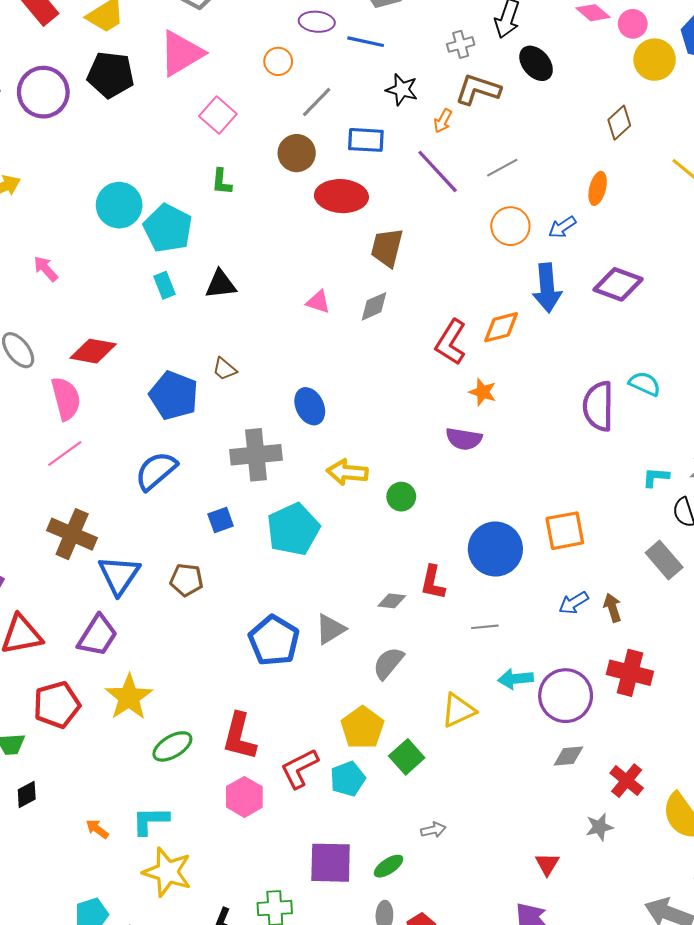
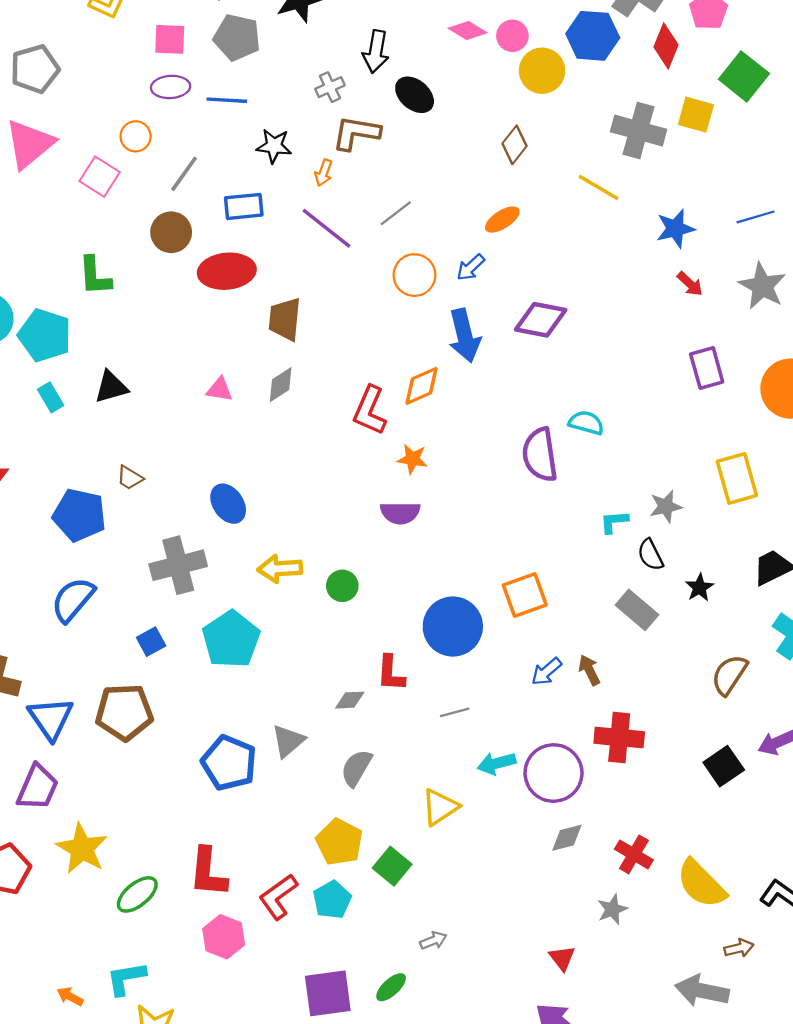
pink square: (218, 115) -> (100, 177), moved
green L-shape: (222, 182) -> (95, 276), size x1.4
orange ellipse: (598, 188) -> (502, 220), turned 52
brown pentagon: (186, 580) -> (124, 712), size x1.6

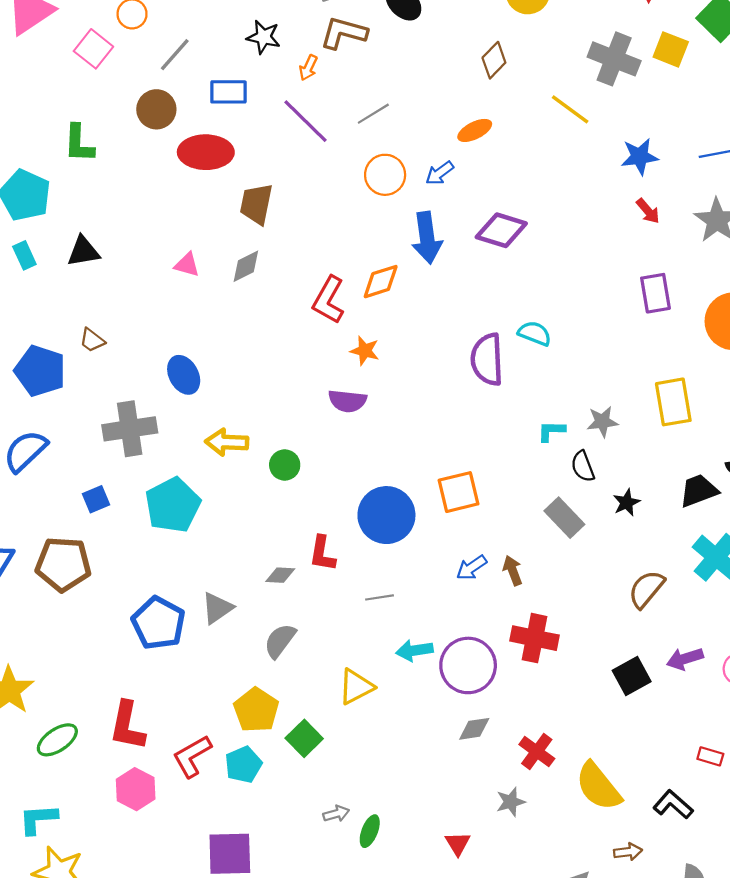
green ellipse: (391, 987) -> (370, 831), moved, turned -32

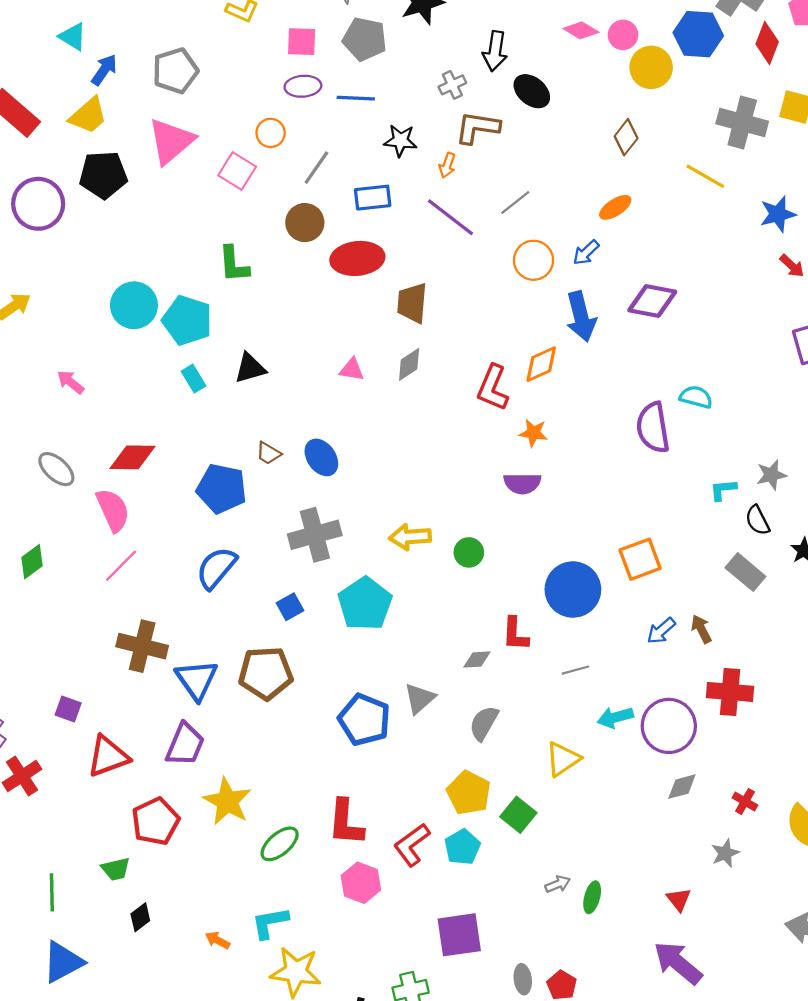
blue ellipse: (184, 375) -> (321, 457), moved
red cross: (537, 752) -> (745, 802), size x0.7

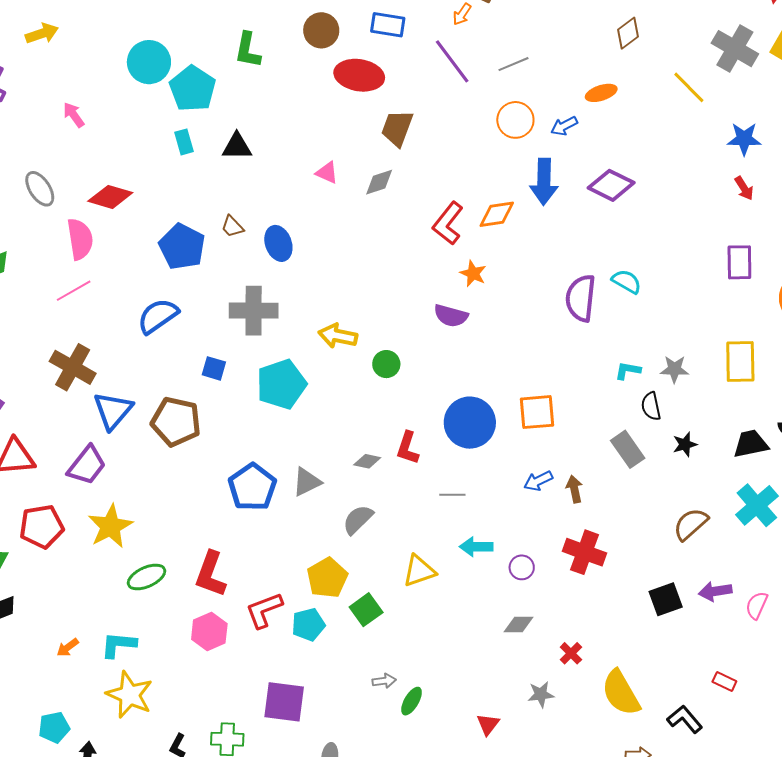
blue square: (290, 607) -> (214, 368), turned 30
purple circle: (669, 726) -> (522, 567), size x0.5
orange arrow: (217, 940) -> (68, 647), turned -80

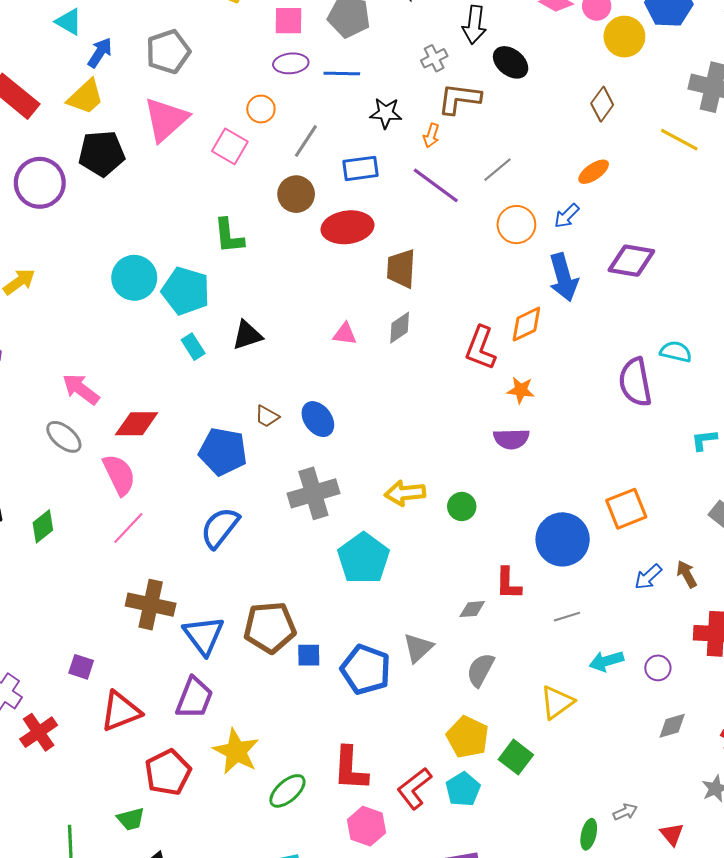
pink arrow: (74, 115) -> (81, 389), moved, size x1.4
blue square: (214, 368) -> (309, 655), moved
gray arrow: (384, 681) -> (625, 812), moved

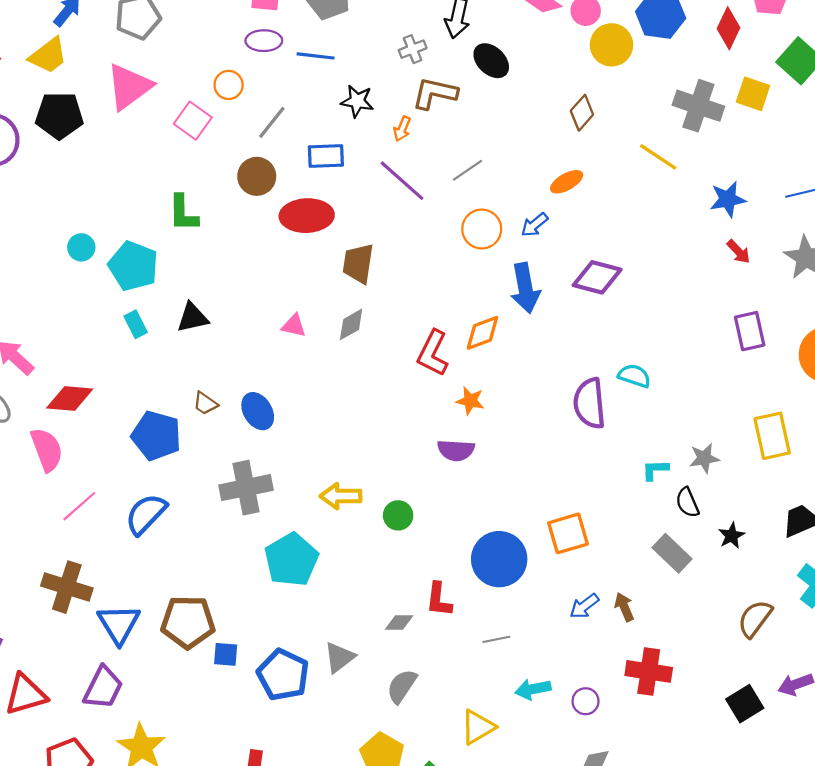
cyan circle: (134, 278) -> (81, 247), size x0.6
pink line: (128, 528) -> (79, 506), moved

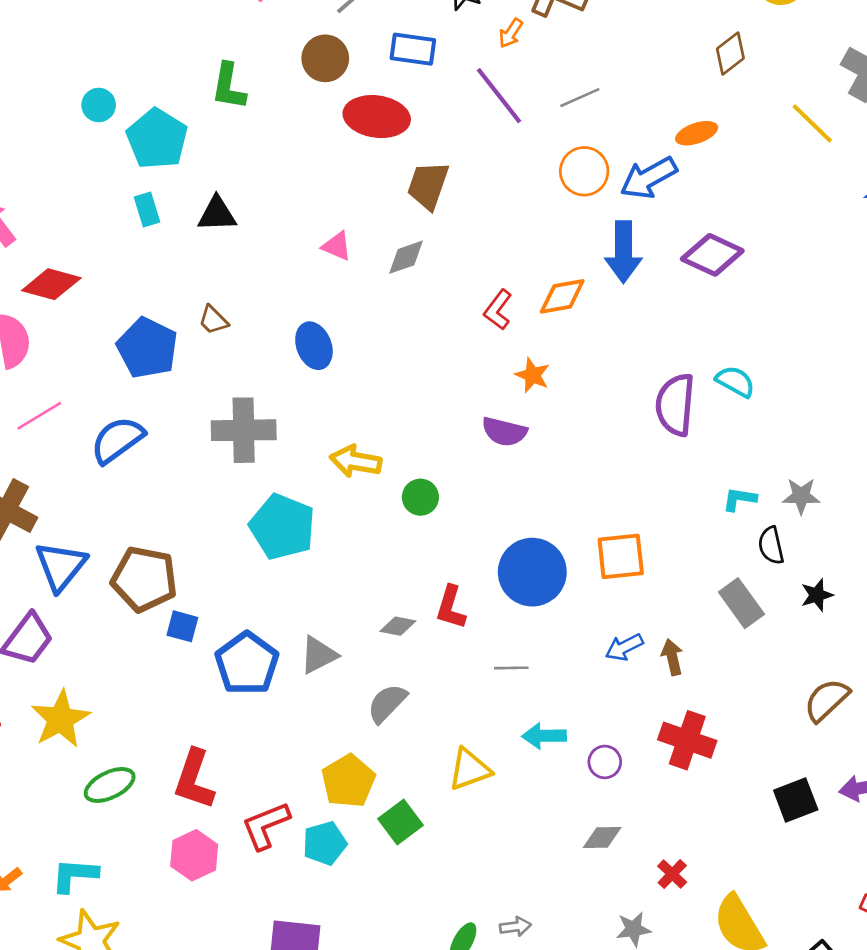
blue arrow: (535, 225) -> (649, 178), size x1.6
red L-shape: (433, 353) -> (498, 310), size x0.7
blue ellipse: (258, 411) -> (314, 346), moved
cyan pentagon: (291, 560) -> (282, 527), turned -30

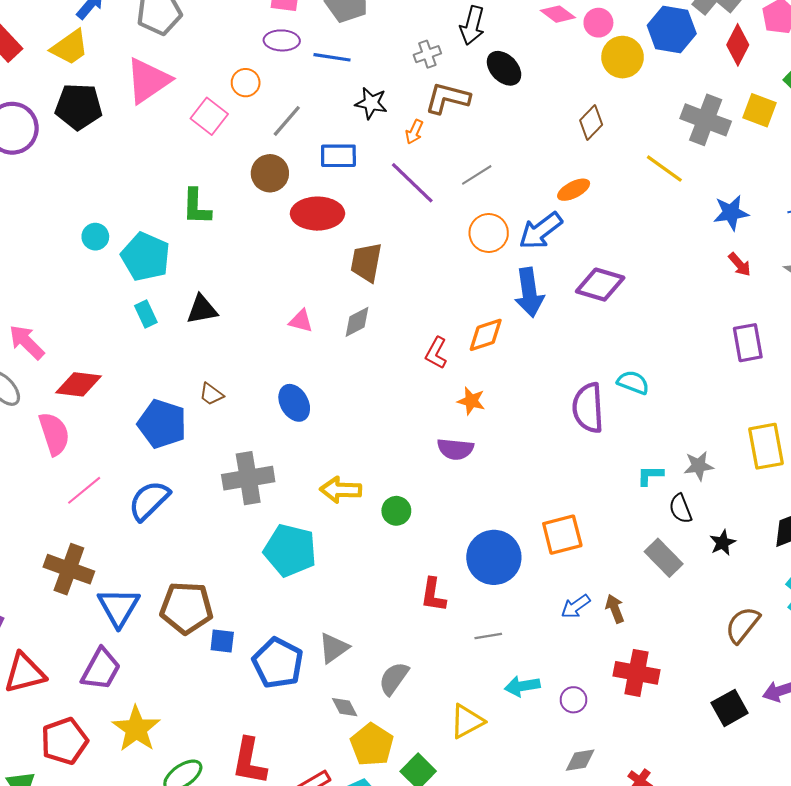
gray diamond: (398, 626) -> (345, 707), moved, turned 60

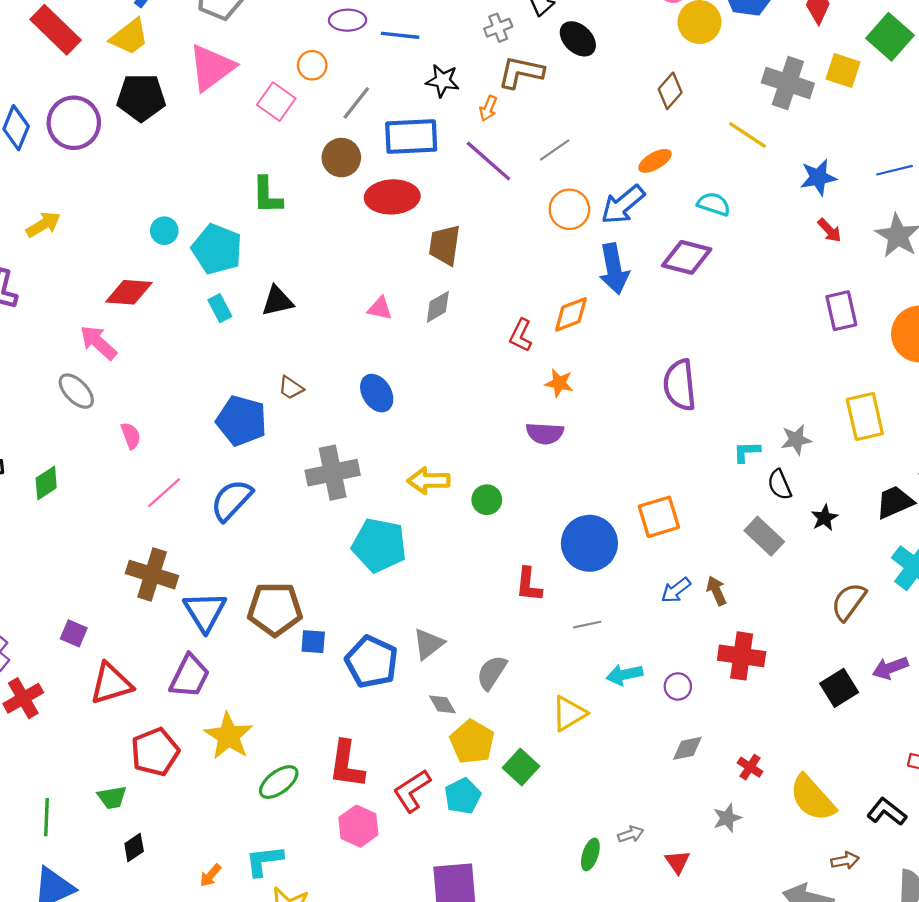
blue rectangle: (338, 156) -> (411, 136), size x1.4
cyan semicircle: (633, 382) -> (714, 204), moved
red diamond: (79, 384) -> (129, 292), moved
pink semicircle: (54, 434) -> (131, 436), size x0.6

